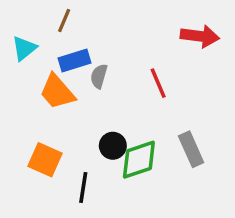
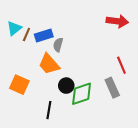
brown line: (64, 20) -> (26, 35), moved
red line: (158, 83) -> (121, 65), moved
orange trapezoid: (57, 92) -> (49, 64), moved
orange square: (45, 160) -> (19, 85), moved

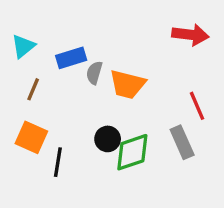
brown line: (26, 35) -> (33, 89), moved
orange trapezoid: (49, 64) -> (127, 84), moved, turned -35
black line: (49, 110) -> (58, 162), moved

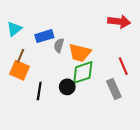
orange square: (31, 137) -> (20, 70), moved
green diamond: (132, 152) -> (83, 72), moved
black line: (58, 162) -> (39, 91), moved

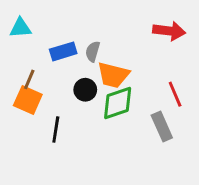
cyan triangle: (14, 29) -> (20, 28), moved, turned 35
gray semicircle: (59, 45) -> (93, 51), moved
black circle: (67, 87) -> (85, 90), moved

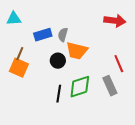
green diamond: (118, 103) -> (80, 87), moved
black line: (56, 129) -> (59, 94), moved

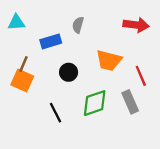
gray semicircle: (63, 35) -> (78, 25), moved
orange trapezoid: (77, 51) -> (109, 60), moved
black line: (59, 94) -> (55, 113), moved, turned -36

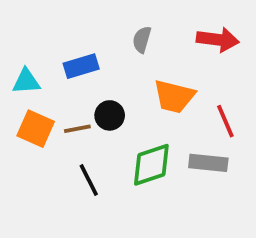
cyan triangle: (16, 23) -> (26, 81), moved
gray semicircle: (78, 25) -> (142, 40), moved
brown line: (24, 64) -> (77, 129), moved, turned 56
gray rectangle: (130, 102) -> (208, 163), turned -60

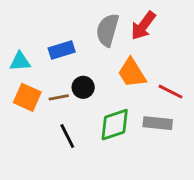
gray semicircle: (142, 40) -> (107, 30), size x1.6
red arrow: (218, 40) -> (143, 26), moved, turned 120
orange trapezoid: (174, 96) -> (132, 73), turned 44
red line: (225, 121) -> (171, 92), turned -40

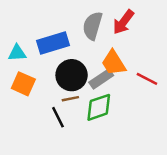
blue rectangle: (62, 50) -> (53, 43), size x1.4
black circle: (83, 87) -> (72, 75), size x1.6
brown line: (59, 97) -> (70, 99), moved
gray rectangle: (158, 123) -> (101, 79), moved, turned -40

